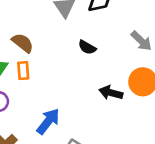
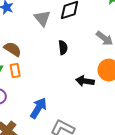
black semicircle: (87, 47) -> (63, 48), turned -120

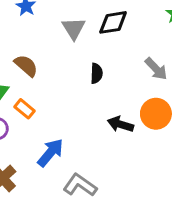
orange rectangle: (15, 71) -> (25, 109), moved, turned -48

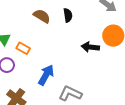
brown semicircle: (26, 66) -> (42, 16), moved

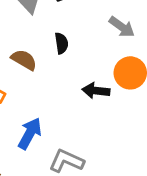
brown semicircle: (42, 16) -> (24, 60), moved

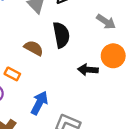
black semicircle: (61, 43) -> (61, 35), size x1.6

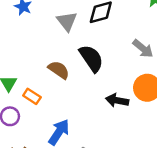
black semicircle: (61, 35) -> (91, 58), turned -30

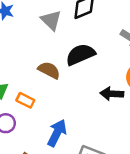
black semicircle: (91, 58) -> (80, 55), turned -72

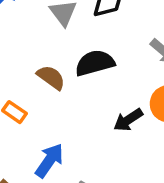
black arrow: (112, 94) -> (128, 120), turned -45

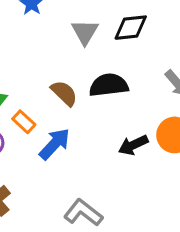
blue arrow: (49, 160) -> (55, 144), moved

